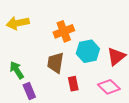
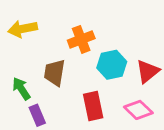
brown trapezoid: (55, 63) -> (55, 73), moved
red rectangle: (73, 84) -> (93, 106), size x1.5

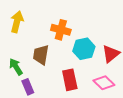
yellow arrow: (23, 29) -> (17, 22), turned 115
orange cross: (81, 39) -> (61, 30), turned 36

